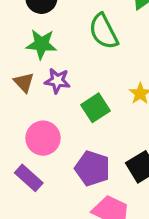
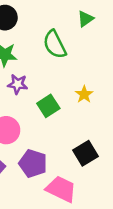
purple pentagon: (92, 168) -> (33, 163), moved

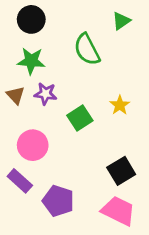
purple pentagon: (33, 163) -> (58, 201), moved
pink trapezoid: (61, 189) -> (118, 211), moved

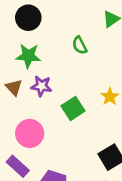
green semicircle: (87, 49) -> (80, 45), size x0.6

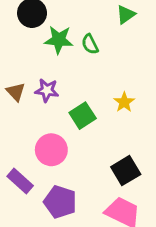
green star: (28, 56) -> (59, 40), moved
pink circle: (30, 133) -> (51, 150), moved

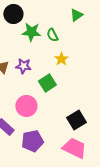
yellow star: (124, 102) -> (61, 59), moved
purple pentagon: (60, 202) -> (32, 141), turned -30

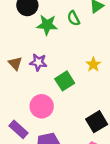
green semicircle: (52, 35) -> (74, 18), moved
yellow star: (61, 59) -> (93, 64), moved

